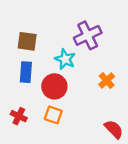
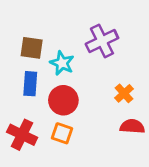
cyan star: (65, 59) -> (62, 63), moved
red cross: (19, 116) -> (22, 135), size x1.5
red semicircle: (114, 129) -> (132, 126), moved, turned -42

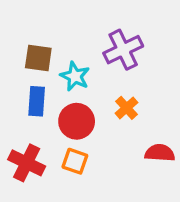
orange cross: (124, 93) -> (127, 108), moved

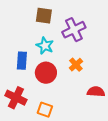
brown square: (38, 58) -> (44, 16), moved
orange square: (75, 161) -> (45, 110), moved

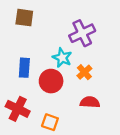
brown square: (44, 16) -> (24, 18), moved
cyan star: (45, 46) -> (62, 58), moved
red semicircle: (96, 92) -> (90, 102), moved

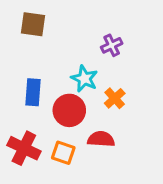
purple cross: (82, 33) -> (112, 45), size x0.6
red semicircle: (90, 102) -> (101, 139), moved
orange square: (50, 122) -> (63, 153), moved

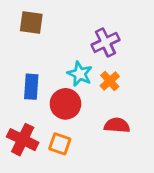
purple cross: (112, 45) -> (105, 42), size x1.4
orange cross: (115, 98) -> (110, 81), moved
red semicircle: (101, 139) -> (117, 125), moved

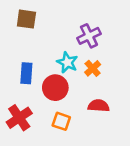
red cross: (23, 140) -> (19, 118), turned 30
orange square: (60, 144) -> (61, 121), moved

